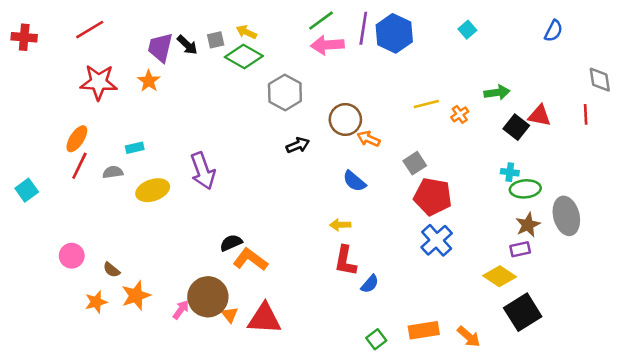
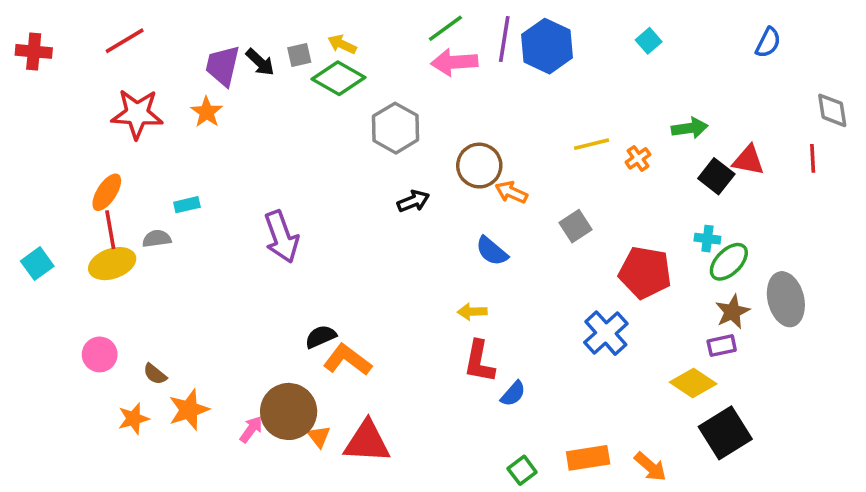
red line: (79, 166) -> (110, 230), turned -36
green ellipse: (525, 189) -> (729, 262), turned -40
yellow ellipse: (153, 190) -> (112, 264), moved
red pentagon: (433, 197) -> (645, 272), moved

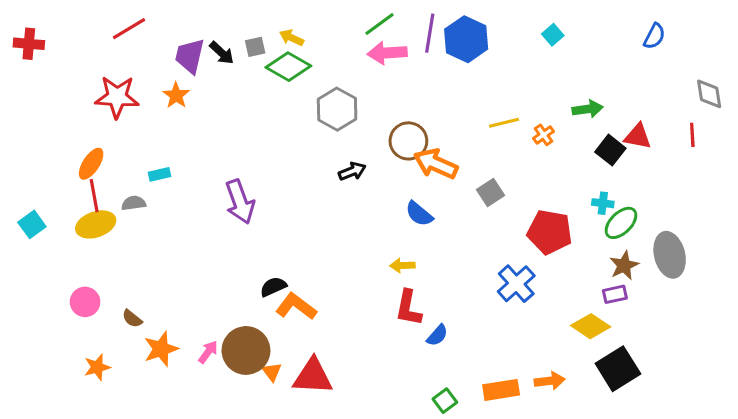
red line: (125, 41) -> (129, 29), moved
orange arrow: (511, 192) -> (436, 164), size x1.6
orange star: (134, 419) -> (97, 367), moved
pink arrow: (251, 429) -> (208, 352), moved
orange arrow: (650, 467) -> (550, 381), moved, turned -48

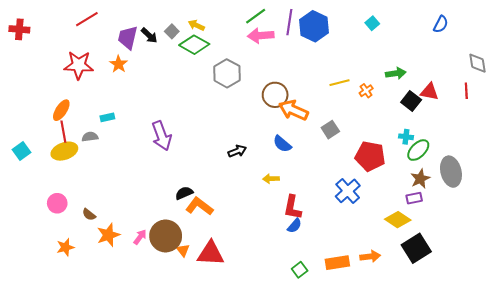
gray square: (255, 47) -> (172, 31), turned -32
black arrow: (352, 171) -> (237, 151), moved
red L-shape: (408, 308) -> (292, 207), moved

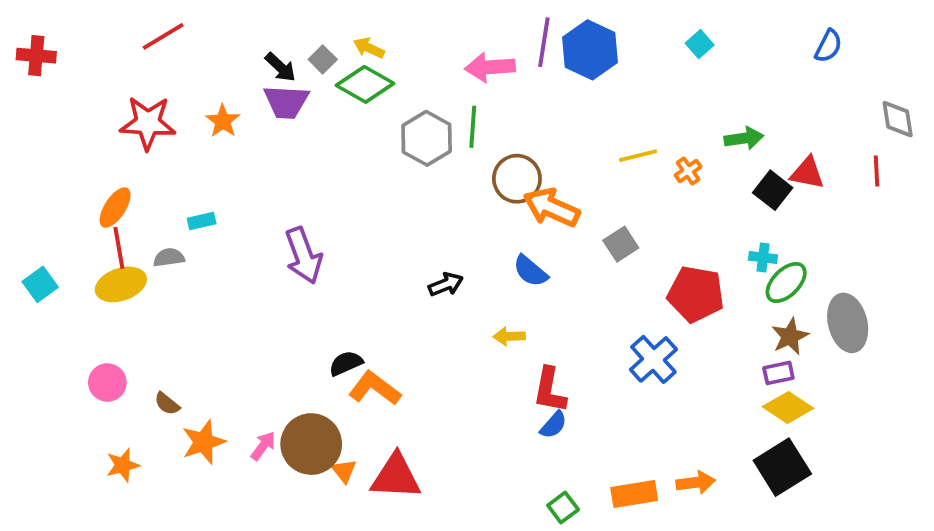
green line: (256, 16) -> (473, 127), moved, turned -50
purple trapezoid: (128, 38) -> (286, 102), moved, turned -100
yellow diamond: (398, 220) -> (788, 407), moved

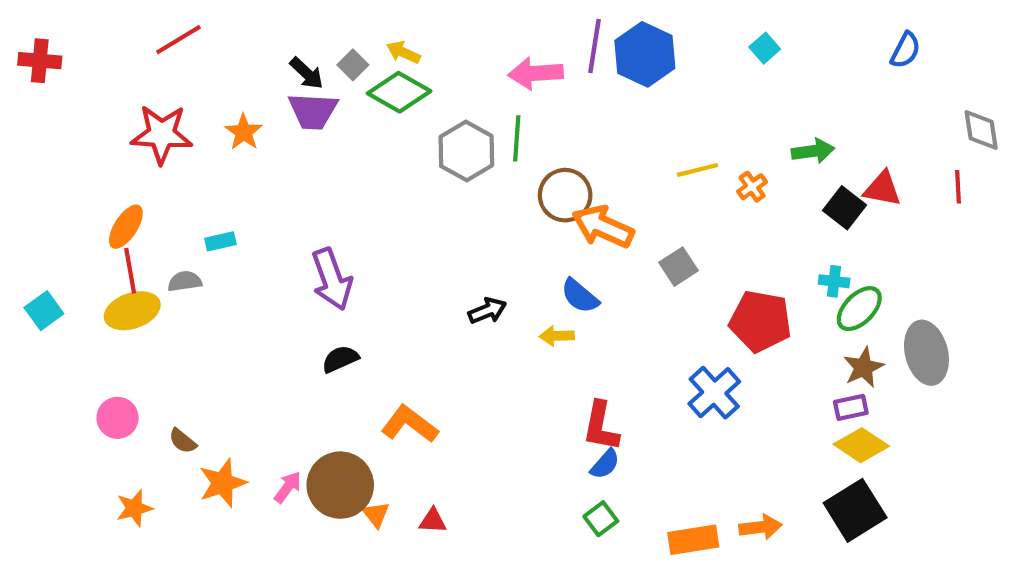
yellow arrow: (509, 336) -> (557, 336), moved
black semicircle: (346, 363) -> (340, 359), moved
red triangle: (396, 477) -> (433, 521), size x0.5
green square: (563, 507) -> (601, 519), moved

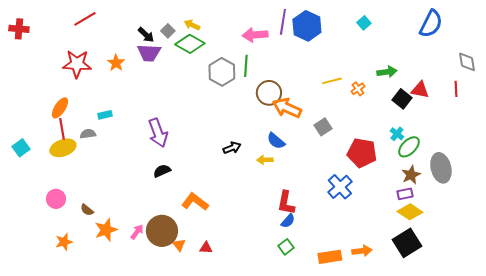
blue semicircle: (905, 50) -> (431, 24), size x1.6
cyan cross: (834, 281) -> (397, 134), turned 32

